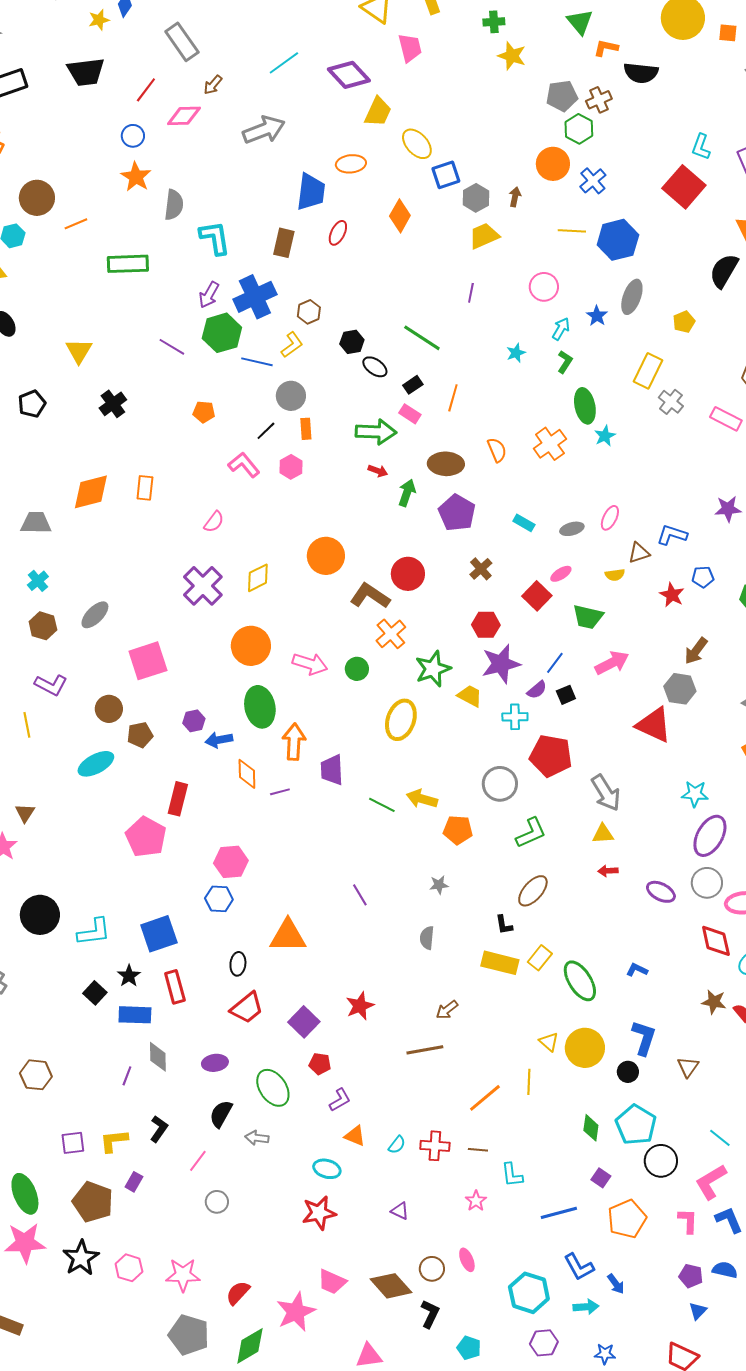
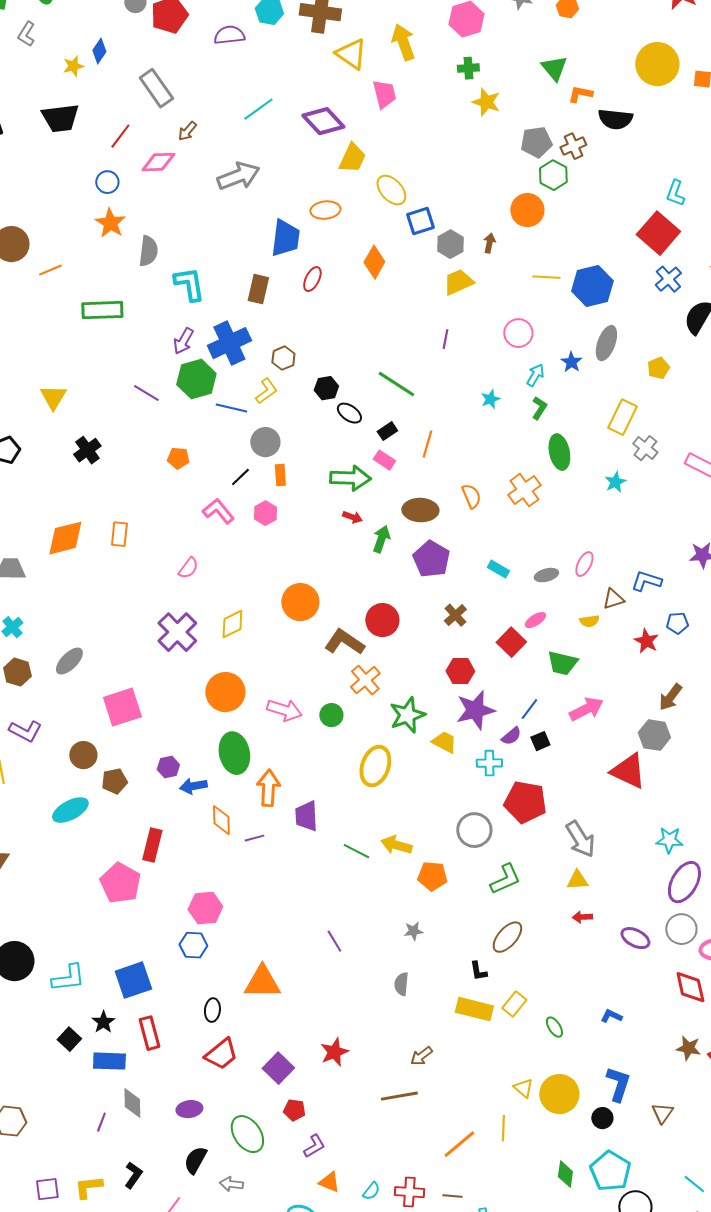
blue cross: (593, 181) -> (668, 279), moved
cyan star: (605, 436) -> (615, 482), moved
green ellipse: (580, 981) -> (554, 1027), size x0.5

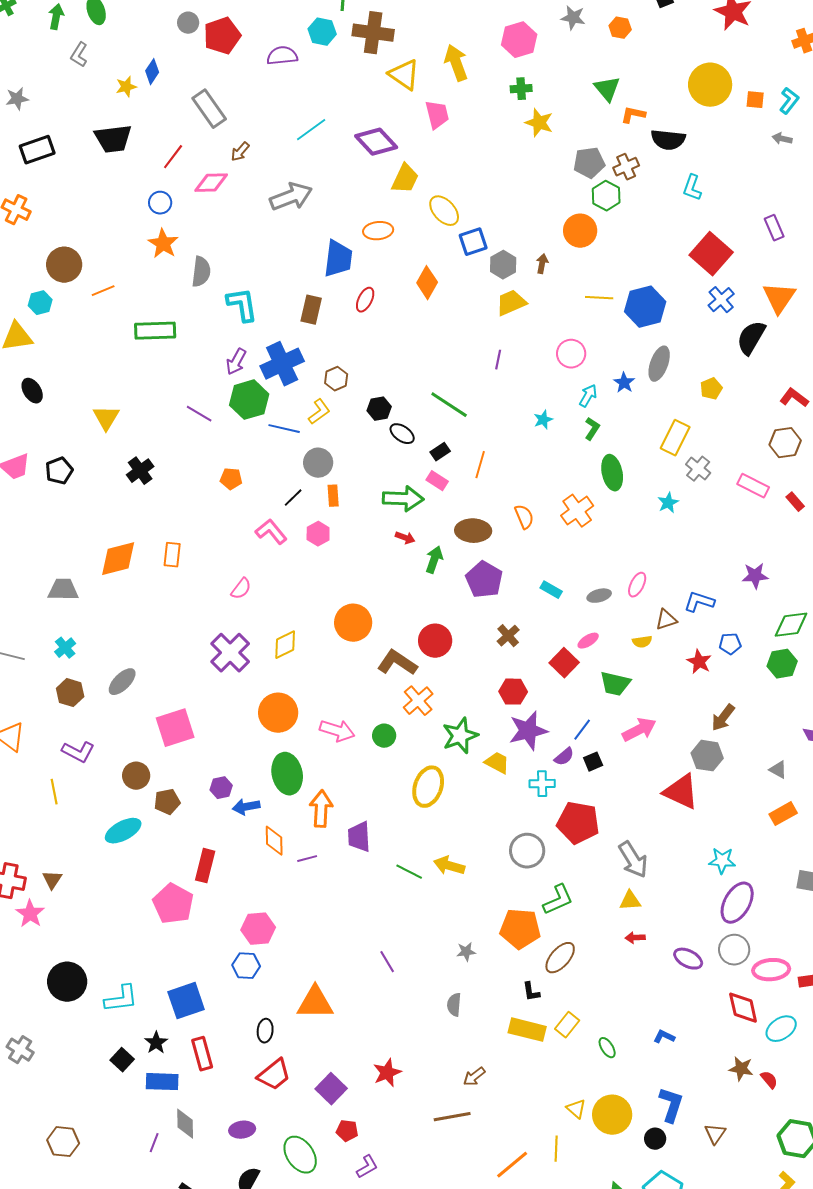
cyan L-shape: (675, 193) -> (692, 188), moved
orange pentagon: (432, 876) -> (520, 929), moved, size x1.4

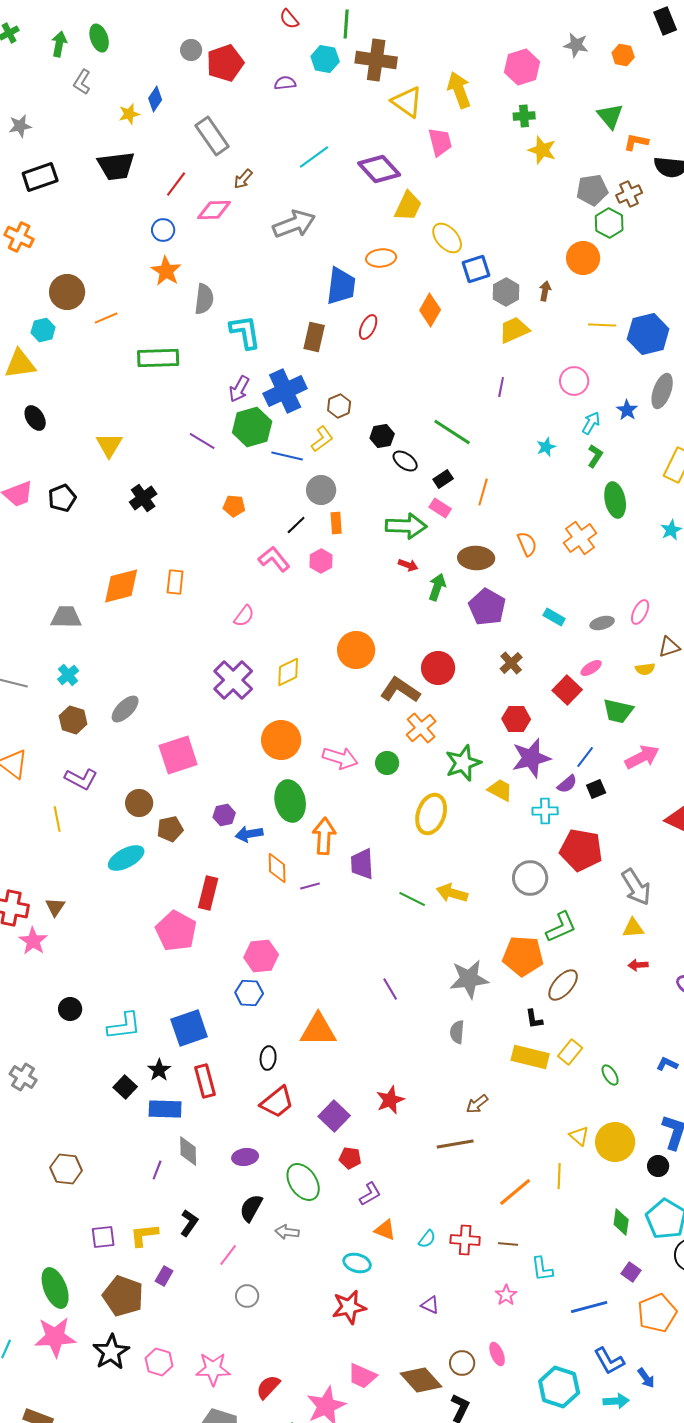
purple semicircle: (282, 56) -> (285, 83), size x0.7
gray star: (466, 952) -> (469, 979), size x2.0
black circle: (67, 982) -> (70, 1009), size x0.6

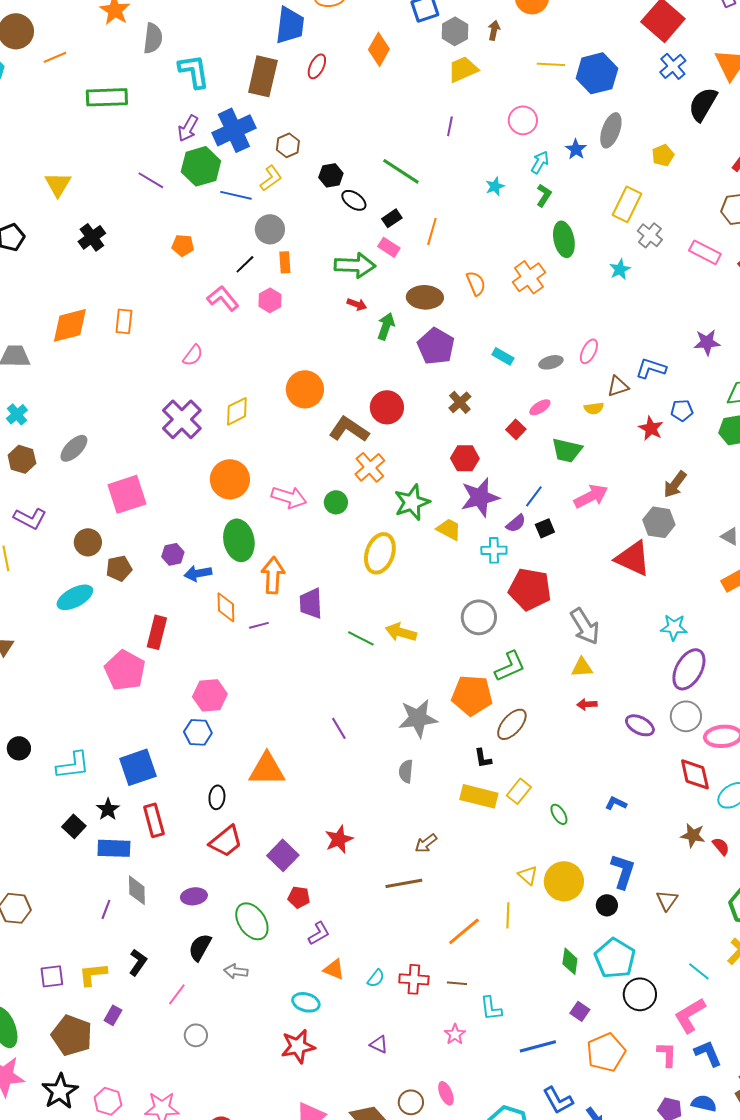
brown rectangle: (314, 337) -> (263, 76), size x1.4
red square: (567, 690) -> (516, 429), size x0.7

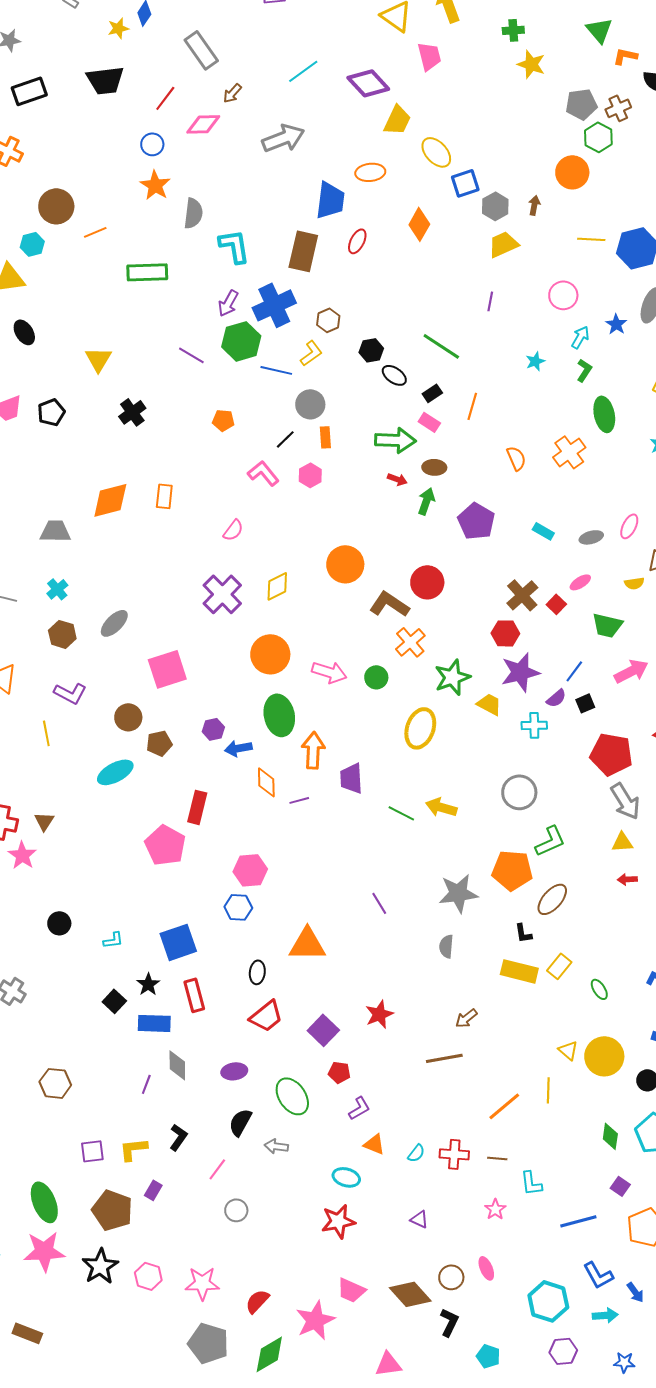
brown ellipse: (425, 297) -> (434, 467), moved, size x0.7
brown cross: (460, 402) -> (522, 595), moved, size x1.4
red pentagon: (530, 589) -> (611, 754), moved
cyan L-shape: (73, 765) -> (113, 940), size x0.6

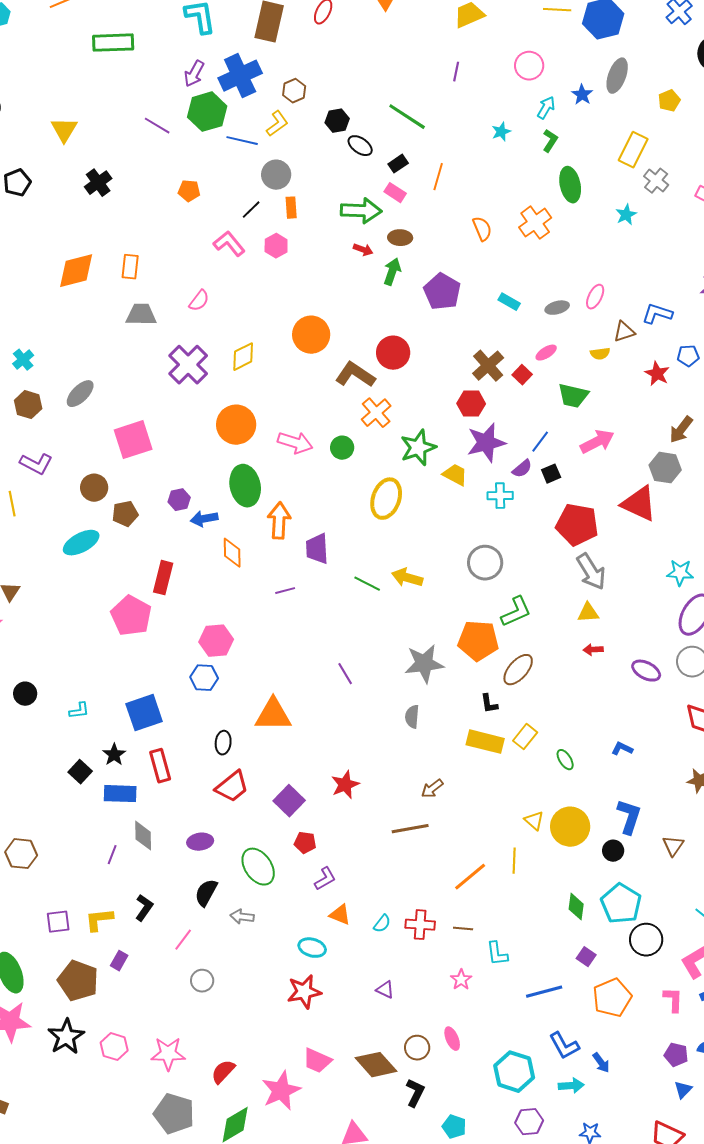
gray trapezoid: (55, 531) -> (141, 315), moved
purple line: (299, 800) -> (285, 591), moved

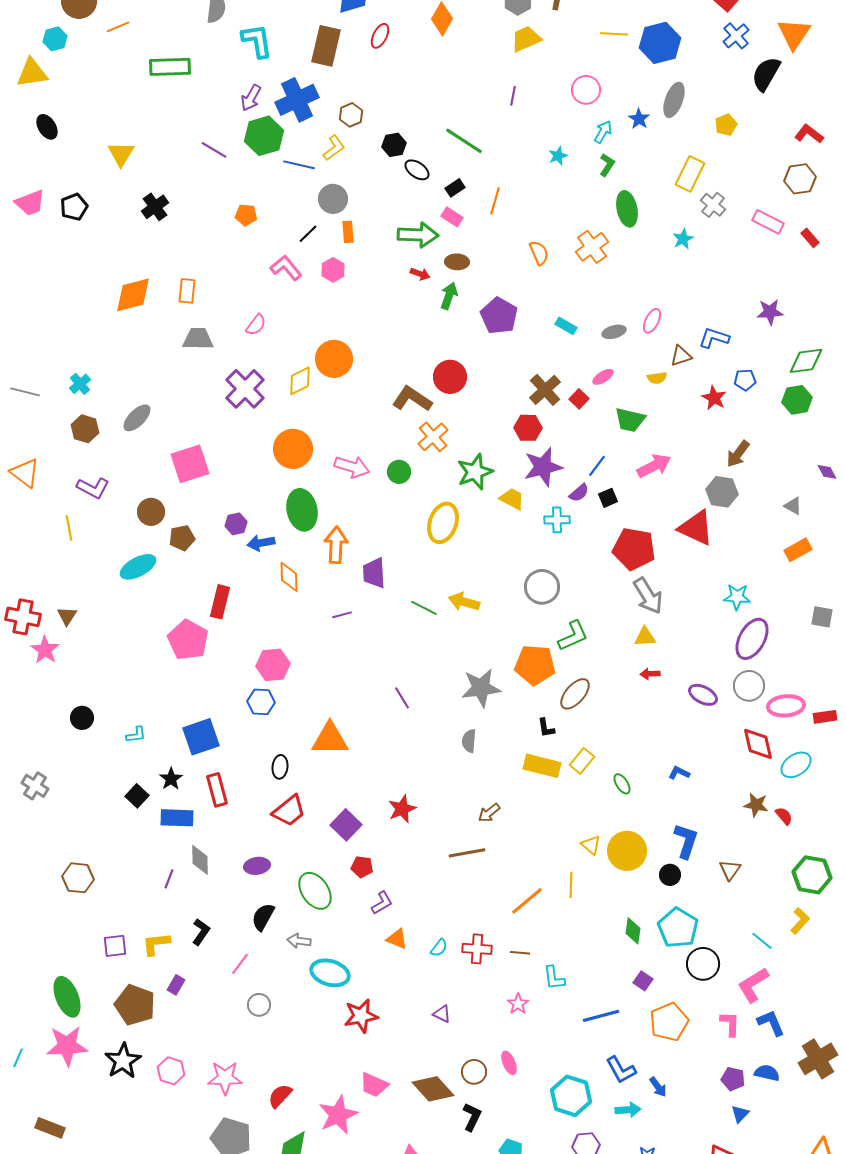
orange circle: (311, 335) -> (334, 359), moved
cyan ellipse: (312, 948) -> (330, 973), moved, size x1.4

